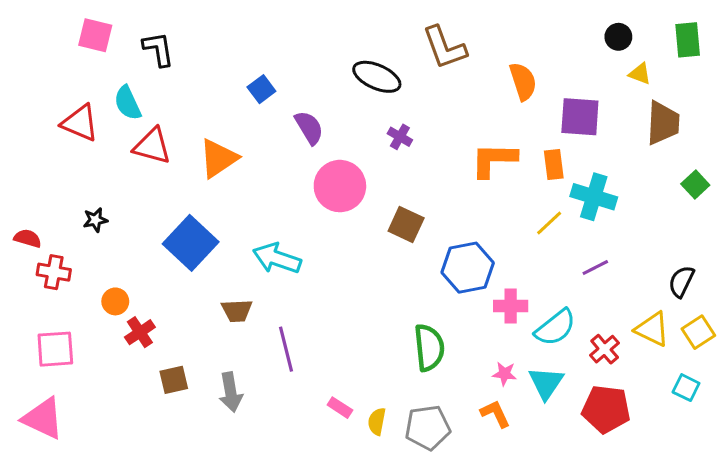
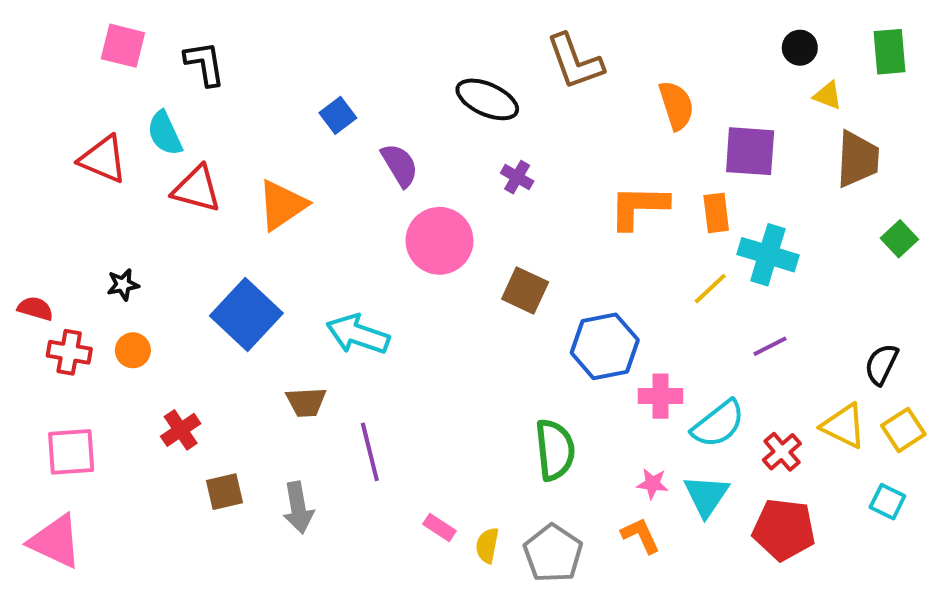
orange circle: (115, 301) -> (133, 350), moved
gray pentagon: (428, 428) -> (553, 553), turned -30

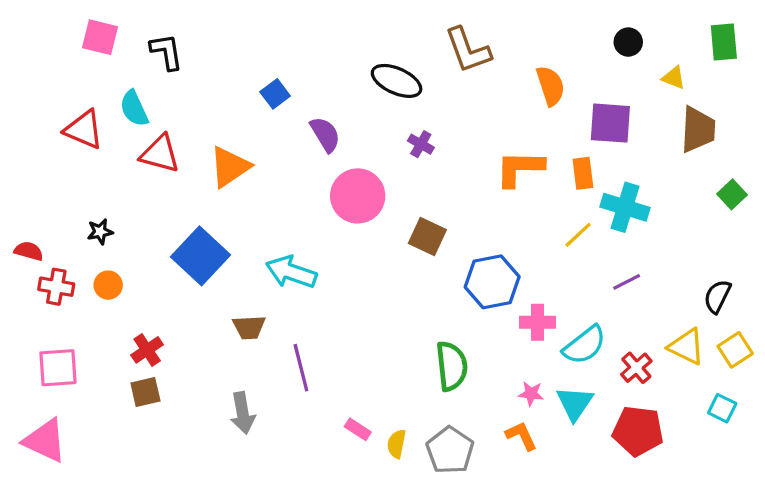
black circle: (800, 48) -> (628, 42), moved
brown square: (224, 492) -> (145, 392), moved

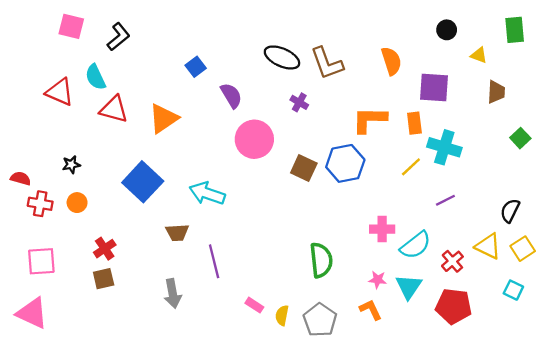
brown L-shape: (468, 50) -> (327, 63), moved
black L-shape: (166, 52) -> (118, 37), turned 60
brown trapezoid: (698, 130) -> (496, 92), size x0.7
blue hexagon: (492, 282) -> (345, 163), moved

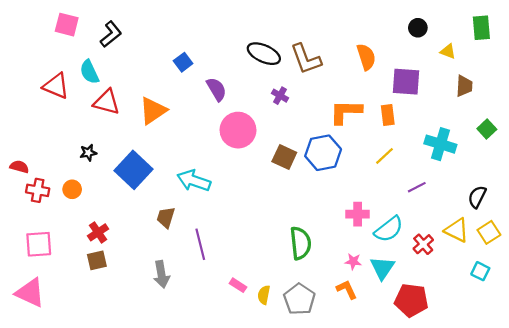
cyan cross: (444, 147) -> (440, 144), moved
black star: (71, 165) -> (88, 153), moved
brown trapezoid: (177, 232) -> (166, 217), turned 110
red pentagon: (454, 306) -> (411, 300), moved

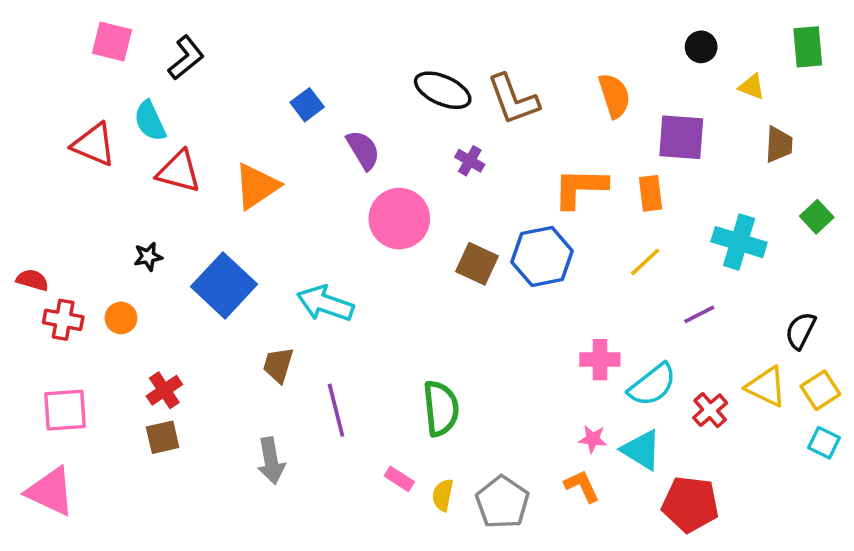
green semicircle: (300, 243) -> (441, 408), moved
cyan triangle: (382, 268) -> (641, 450), turned -32
cyan square: (480, 271) -> (824, 443), moved

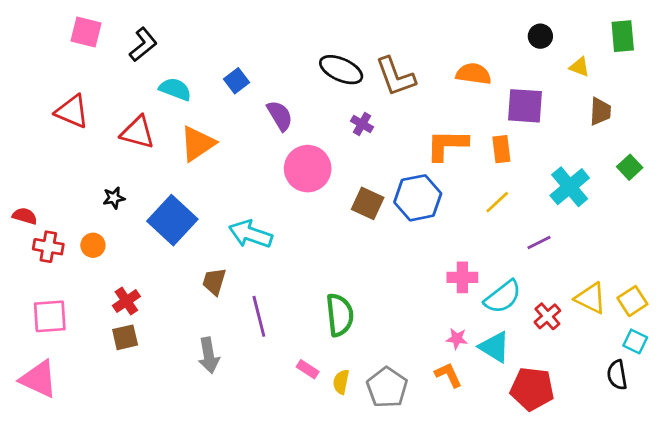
orange semicircle: (614, 96) -> (474, 74), turned -64
cyan semicircle: (150, 121) -> (175, 89), moved, turned 136
cyan cross: (739, 242) -> (570, 187), turned 33
black semicircle: (801, 331) -> (617, 375), moved, turned -36

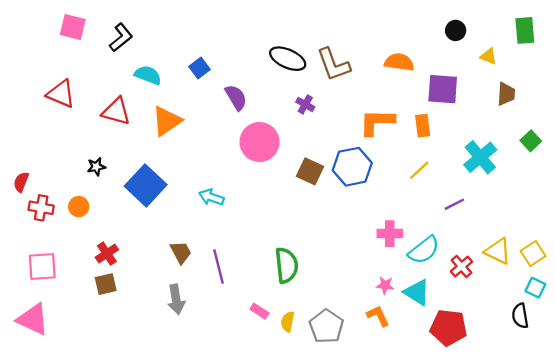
red semicircle: (25, 216) -> (21, 182), turned -84
cyan arrow: (250, 234) -> (211, 197), size x0.7
brown trapezoid: (214, 281) -> (181, 252), moved, turned 135

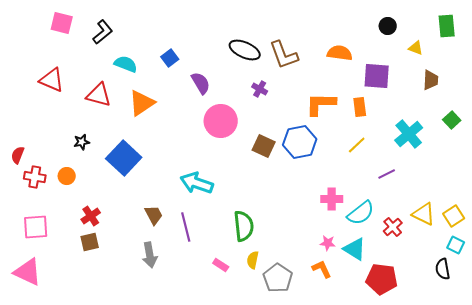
cyan arrow: (211, 197) -> (197, 183), moved, size x1.5
yellow semicircle: (288, 322) -> (253, 260), moved

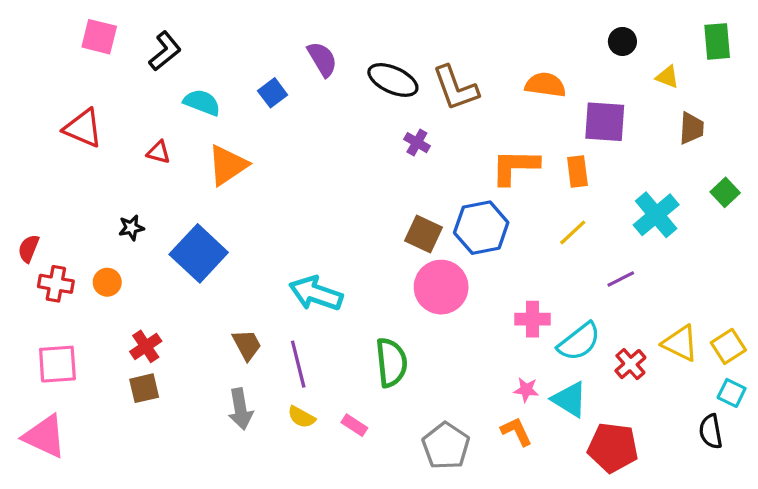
purple semicircle: (201, 83) -> (322, 59), moved
red triangle: (99, 95) -> (159, 152), size x0.6
pink circle: (221, 121) -> (441, 287), moved
yellow semicircle: (253, 260) -> (301, 417), moved, turned -72

